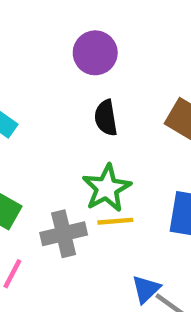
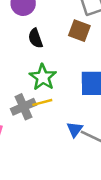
yellow line: (115, 221) -> (42, 102), moved

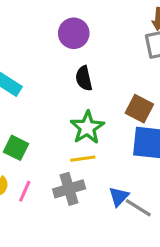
brown square: (79, 31) -> (139, 109), moved
gray cross: (23, 107) -> (69, 189), moved

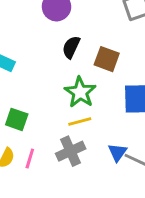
black semicircle: (84, 78) -> (71, 47), turned 45
brown square: (139, 109) -> (107, 59), moved

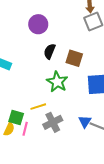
green square: (17, 119) -> (16, 117), moved
yellow line: (80, 122) -> (38, 107), moved

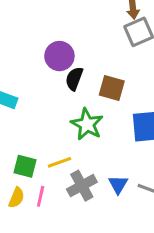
purple circle: (38, 24) -> (59, 56), moved
green square: (16, 117) -> (25, 166), moved
blue triangle: (85, 122) -> (118, 184), moved

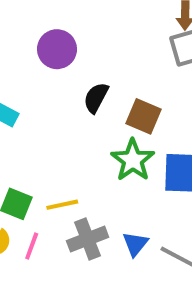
purple circle: (59, 56) -> (57, 49), moved
green star: (87, 124) -> (133, 160), moved

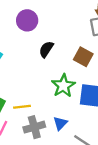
brown square: (143, 116) -> (83, 57), moved
blue triangle: (135, 244) -> (60, 123), moved

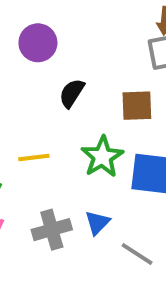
brown square: (83, 57) -> (137, 106), turned -30
yellow line: (22, 107) -> (34, 158), moved

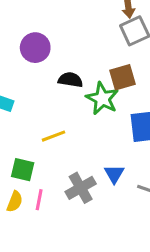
black semicircle: (72, 93) -> (70, 80), turned 80
green star: (102, 157) -> (102, 99), moved

